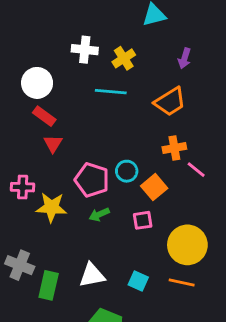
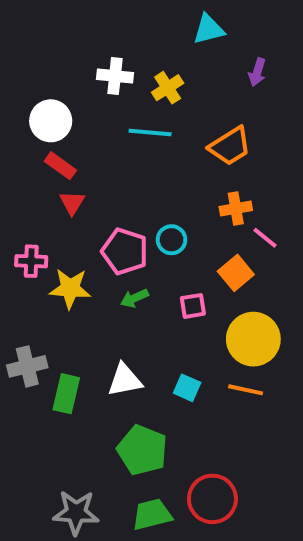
purple arrow: (185, 58) -> (257, 72), moved
orange square: (154, 187) -> (236, 273), moved
gray cross: (20, 265) -> (27, 366), turned -36

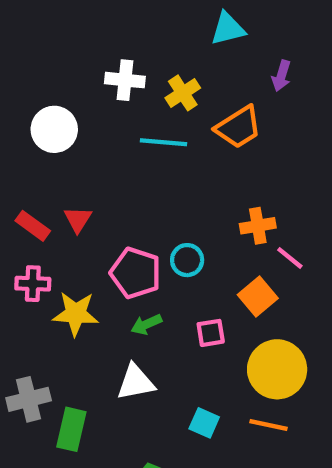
orange trapezoid: (230, 146) -> (239, 127), moved
red rectangle: (60, 166) -> (33, 226), moved
white triangle: (125, 380) -> (136, 382), moved

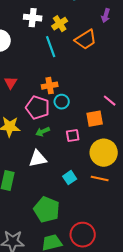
cyan line: (164, 142) -> (51, 47), turned 65
orange cross: (258, 226) -> (50, 86), moved
orange square: (258, 296) -> (95, 119), turned 30
cyan square: (204, 423) -> (70, 178), turned 32

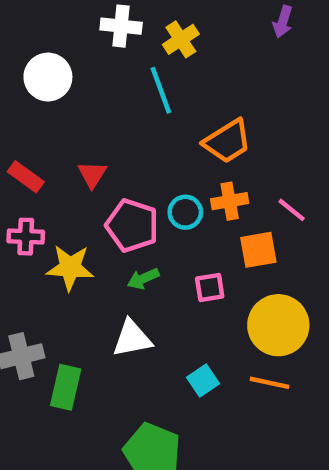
orange trapezoid: (86, 40) -> (227, 141), moved
red triangle: (11, 83) -> (92, 175), moved
orange cross: (50, 86) -> (230, 201), moved

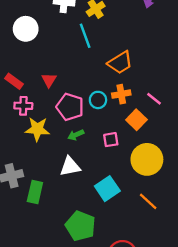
pink cross: (26, 237) -> (23, 106), moved
orange square: (258, 250) -> (136, 120), turned -36
cyan square: (203, 381) -> (107, 189), size x1.5
orange line: (269, 383) -> (148, 201), moved, turned 30

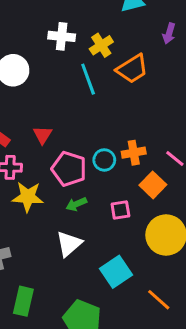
orange trapezoid: (120, 63) -> (132, 69), moved
white triangle: (70, 166) -> (69, 244), turned -30
green rectangle: (35, 192) -> (23, 301), moved
orange line: (148, 201) -> (159, 300), moved

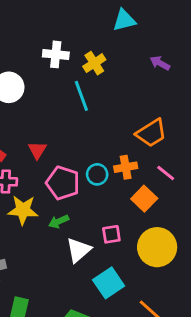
purple arrow: (169, 33) -> (160, 63), moved, turned 102
orange trapezoid: (132, 69) -> (151, 133), moved
green arrow: (76, 204) -> (59, 221), moved
pink square: (120, 210) -> (111, 234), moved
white triangle: (69, 244) -> (79, 250), moved

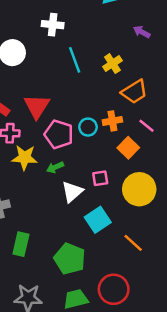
yellow cross: (94, 63) -> (112, 64), moved
red triangle: (37, 150) -> (37, 106), size x1.6

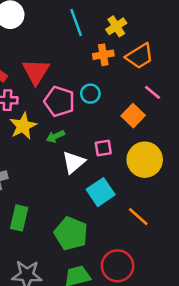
orange cross: (112, 121) -> (103, 55), moved
yellow star: (25, 158) -> (23, 126), turned -30

